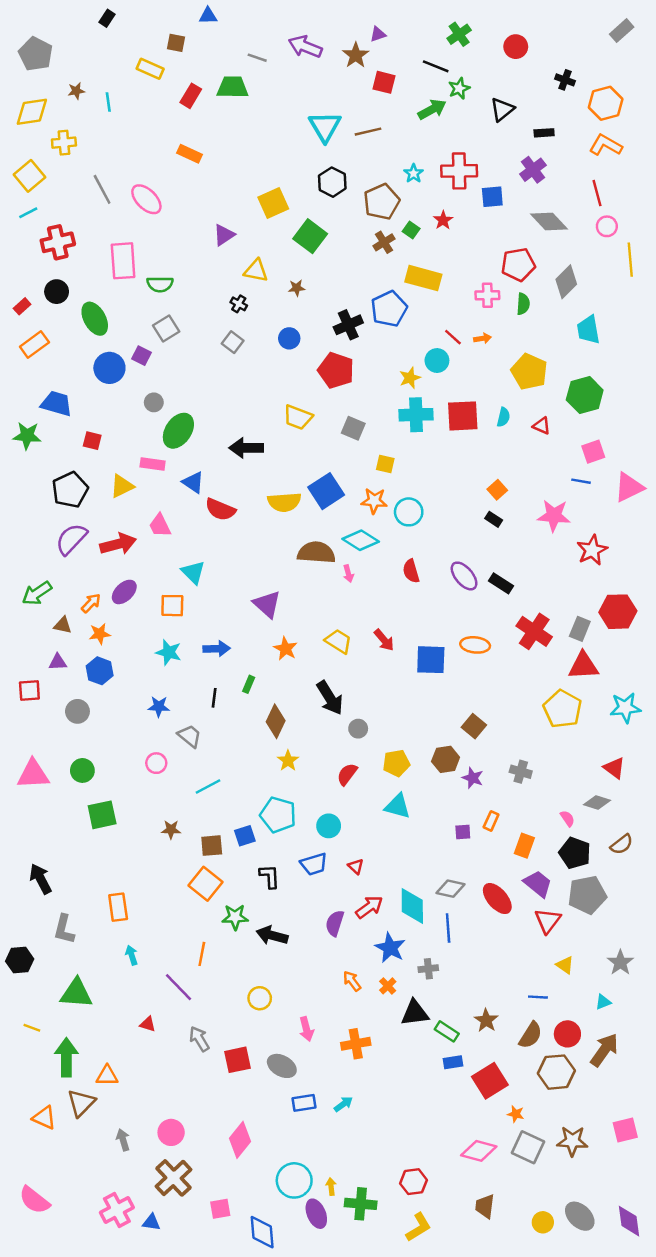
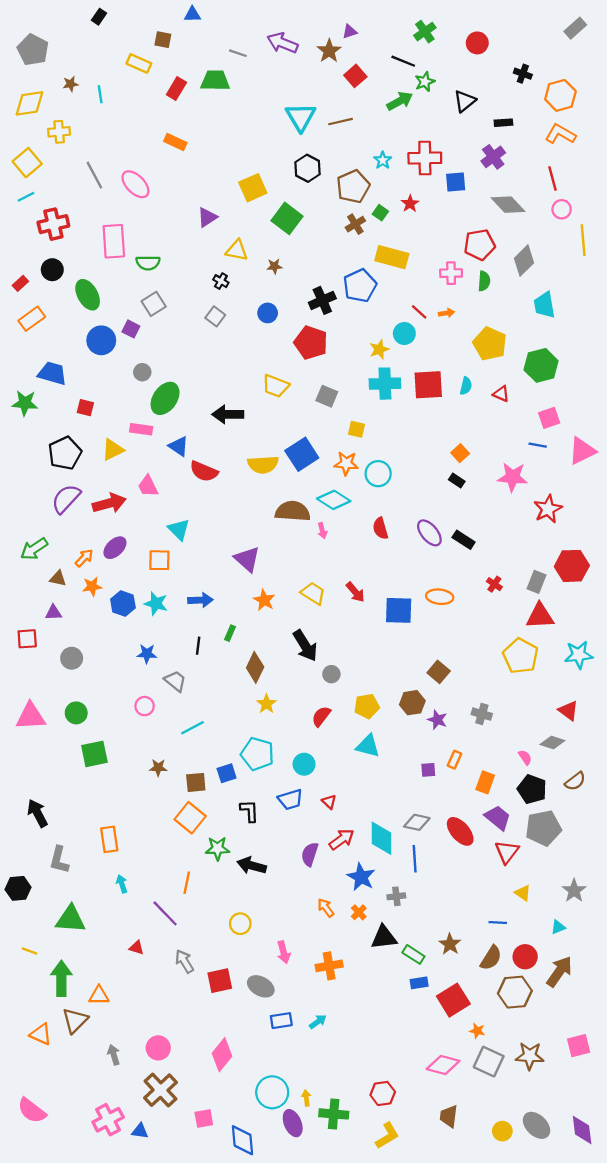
red square: (384, 82) -> (355, 76), turned 35
red cross: (534, 631) -> (494, 584), size x0.5
blue hexagon: (100, 671) -> (123, 604), moved

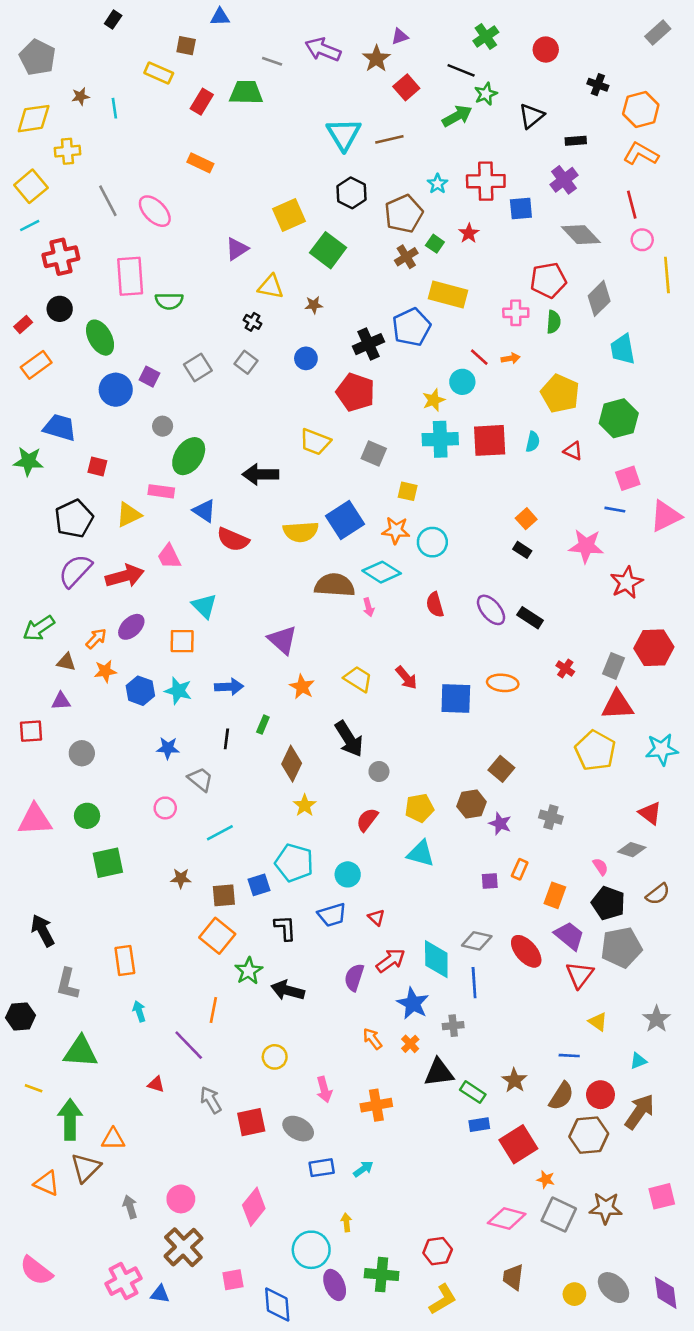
gray square: (154, 304) -> (198, 367), moved
green star: (217, 848) -> (249, 971), turned -30
yellow arrow: (306, 1098) -> (346, 1222), moved

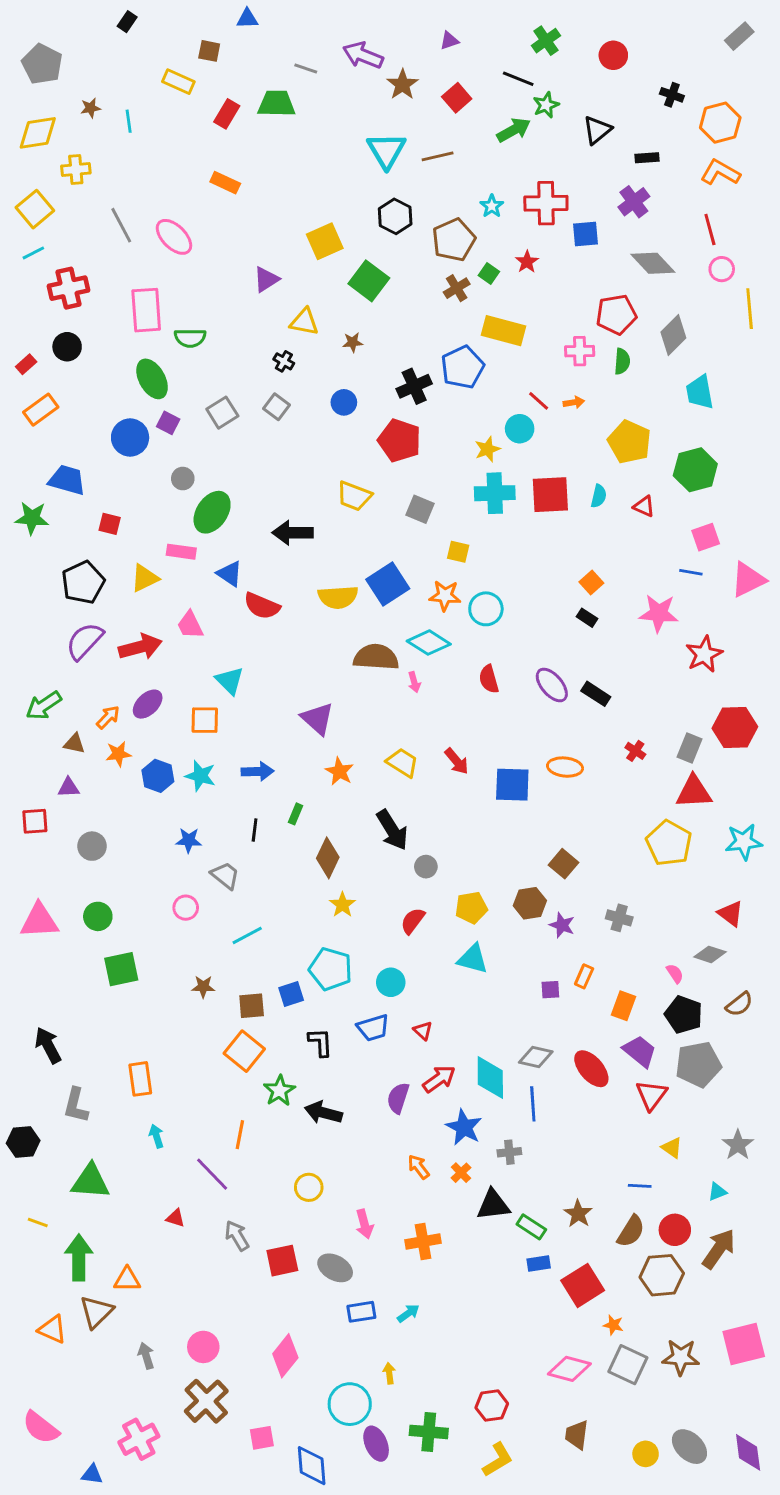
brown star: (376, 59) -> (402, 85), moved
green ellipse: (100, 338) -> (152, 379), moved
pink square: (662, 1196) -> (744, 1344), size x1.4
blue triangle: (160, 1294) -> (92, 1474), moved

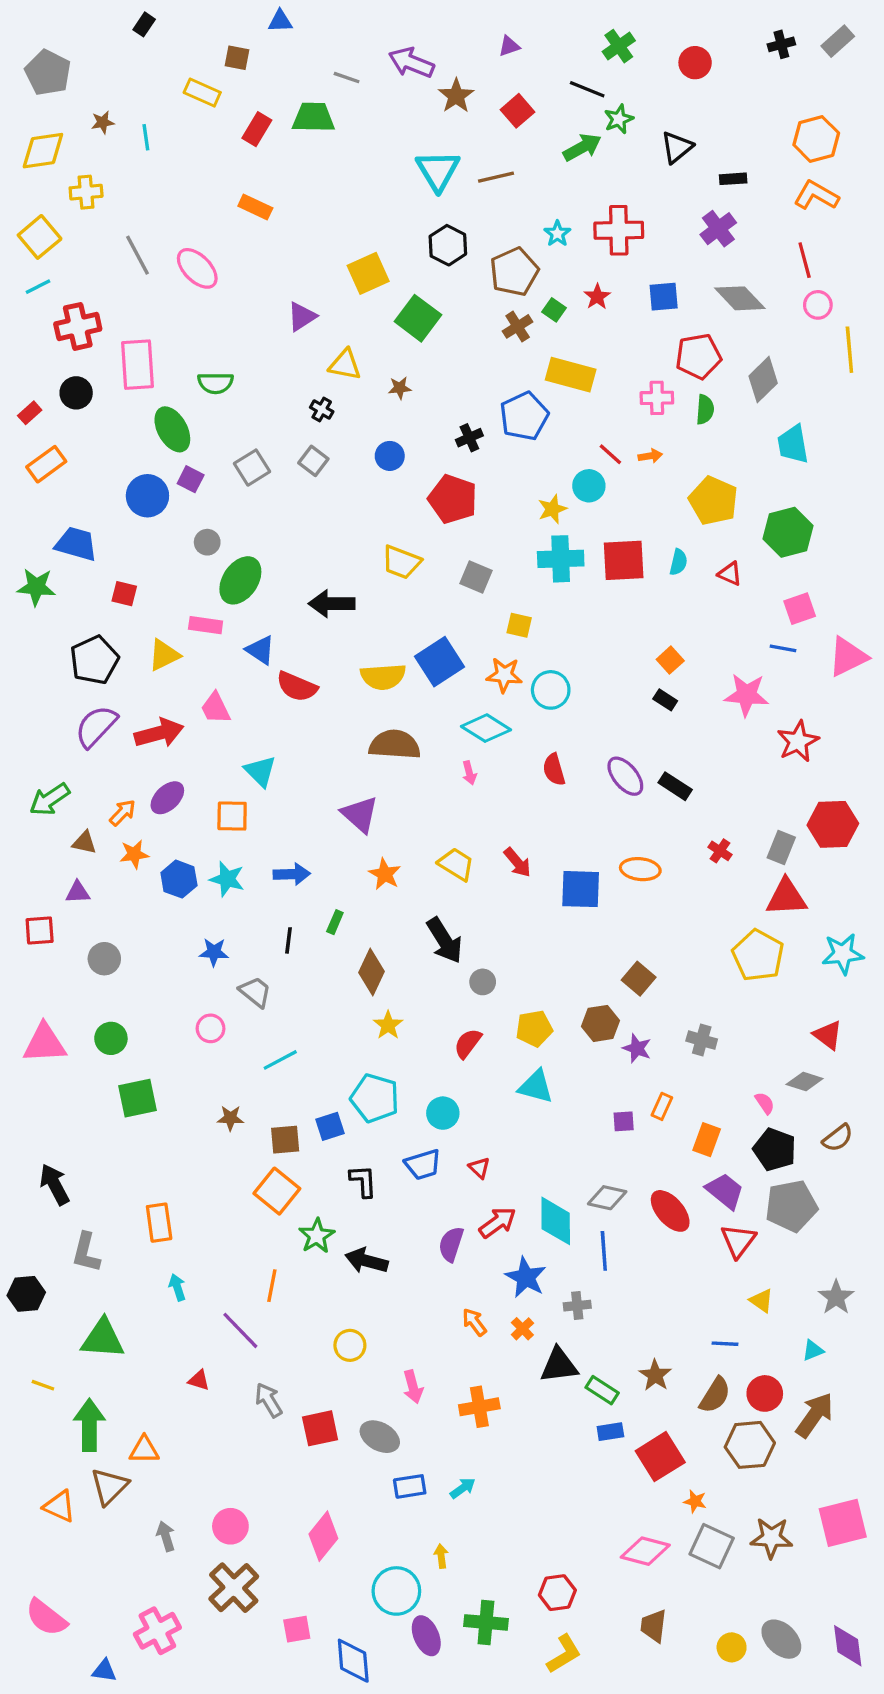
black cross: (672, 95) -> (781, 44), moved, turned -35
blue square: (586, 234) -> (664, 297), moved
pink rectangle: (146, 310) -> (138, 365), moved
black cross: (414, 386) -> (469, 438), size x0.7
brown semicircle: (376, 657) -> (395, 745), moved

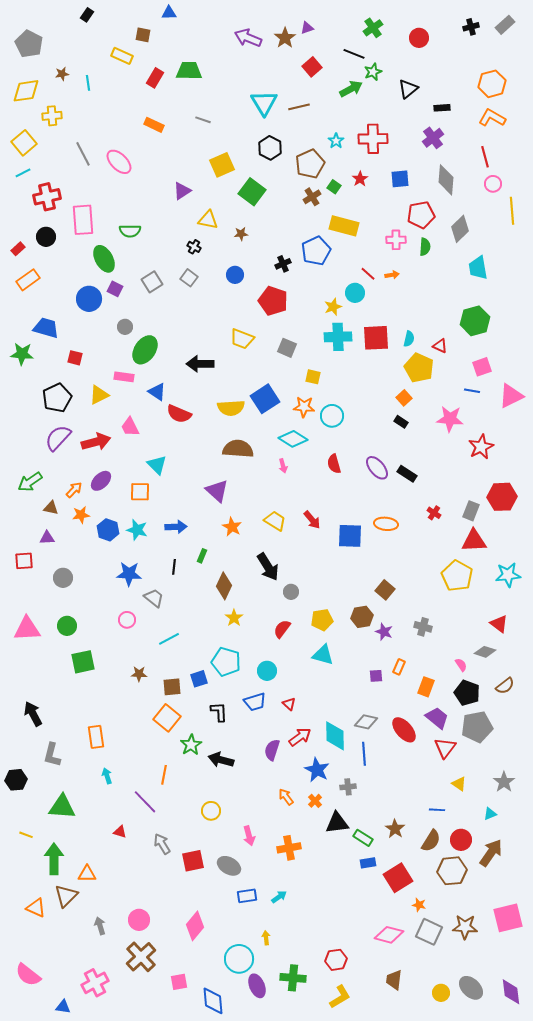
gray line: (347, 78) -> (203, 120), moved
brown star: (456, 96) -> (285, 38), moved
gray diamond: (740, 298) -> (446, 180), turned 48
yellow pentagon: (713, 501) -> (419, 368), moved
blue star: (214, 952) -> (129, 574), size x1.4

